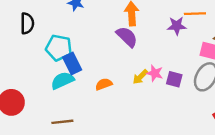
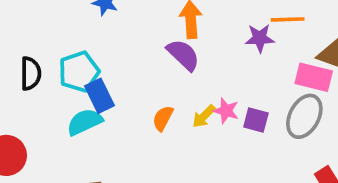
black semicircle: (27, 23) -> (31, 73), moved
cyan pentagon: (59, 48) -> (79, 72), turned -30
orange semicircle: (104, 84) -> (163, 118), moved, turned -42

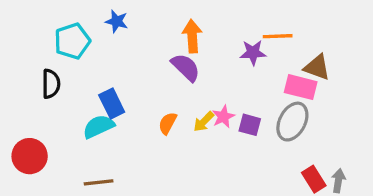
cyan pentagon: (79, 72) -> (72, 41), moved
pink star: (226, 111) -> (223, 117), turned 30

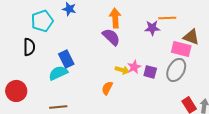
yellow arrow: (204, 122) -> (122, 70), turned -120
orange semicircle: (168, 123) -> (107, 88), moved

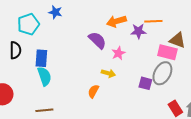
orange arrow: (115, 18) -> (116, 21), moved, turned -102
blue rectangle: (66, 59) -> (41, 58), moved, turned 30
pink star: (134, 67) -> (118, 53), moved
purple square: (150, 72) -> (145, 83), moved
cyan semicircle: (58, 73) -> (44, 76), turned 96

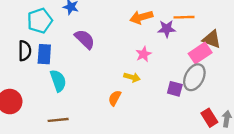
purple semicircle: (97, 40) -> (85, 39), moved
pink rectangle: (167, 52) -> (200, 53), turned -48
blue rectangle: (41, 58) -> (44, 54), moved

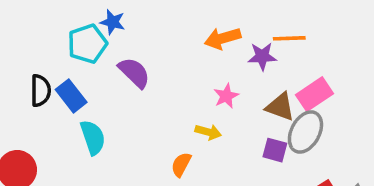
cyan pentagon: (40, 21) -> (87, 44), moved
brown triangle: (212, 39) -> (280, 107), moved
blue rectangle: (44, 54) -> (71, 96), turned -42

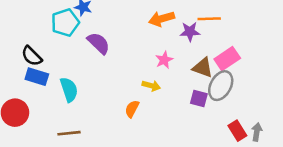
black semicircle: (41, 91) -> (32, 56), turned 135
blue rectangle: (71, 96) -> (37, 77), moved, turned -35

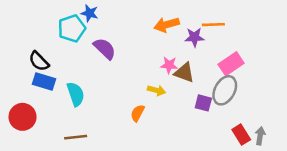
pink star: (164, 60) -> (169, 65), turned 30
brown triangle: (203, 68) -> (184, 73), moved

